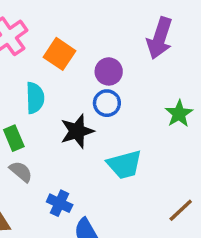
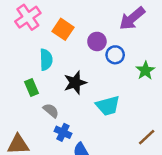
purple arrow: (160, 38) -> (132, 18), turned 32
blue circle: (107, 103) -> (115, 55), moved
gray semicircle: (21, 172) -> (51, 111), moved

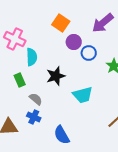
pink cross: (28, 17) -> (15, 39), moved, turned -30
orange square: (63, 29) -> (61, 23), moved
blue cross: (63, 132) -> (34, 117), moved

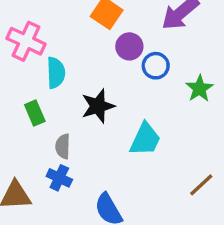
cyan trapezoid: (83, 95) -> (145, 139), turned -50
gray semicircle: (36, 99) -> (63, 146), turned -128

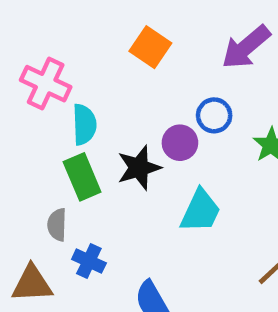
purple circle: (129, 46) -> (180, 143), moved
green rectangle: (35, 113) -> (82, 177), moved, size x1.4
gray semicircle: (63, 146) -> (57, 225), moved

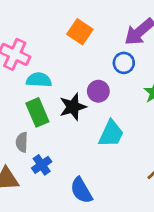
blue circle: (214, 115) -> (124, 63), moved
cyan semicircle: (84, 124) -> (39, 80), turned -85
blue cross: (89, 261) -> (42, 165), turned 30

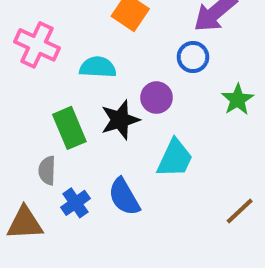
cyan semicircle: (39, 80) -> (98, 67), moved
blue semicircle: (81, 190) -> (124, 197), moved

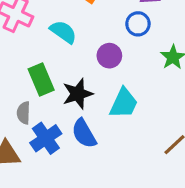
cyan semicircle: (98, 67) -> (63, 32), turned 32
black star: (120, 120) -> (78, 94), moved
blue cross: (75, 203) -> (46, 138), size x1.4

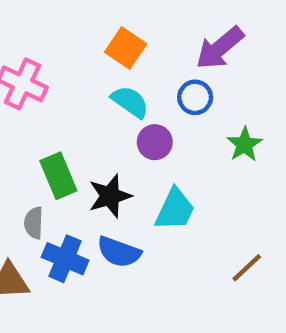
cyan semicircle: (63, 32) -> (130, 102), moved
blue semicircle: (84, 133) -> (119, 252), turned -40
blue cross: (46, 138) -> (65, 259), turned -32

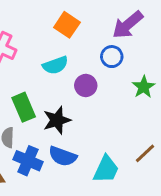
cyan semicircle: (130, 102) -> (55, 65), moved, turned 125
cyan trapezoid: (175, 209) -> (106, 169), moved
brown line: (247, 268) -> (145, 153), moved

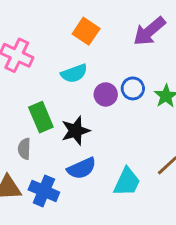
blue circle: (112, 57) -> (133, 88), moved
blue semicircle: (63, 156) -> (82, 168), turned -44
blue cross: (28, 161) -> (44, 191), moved

